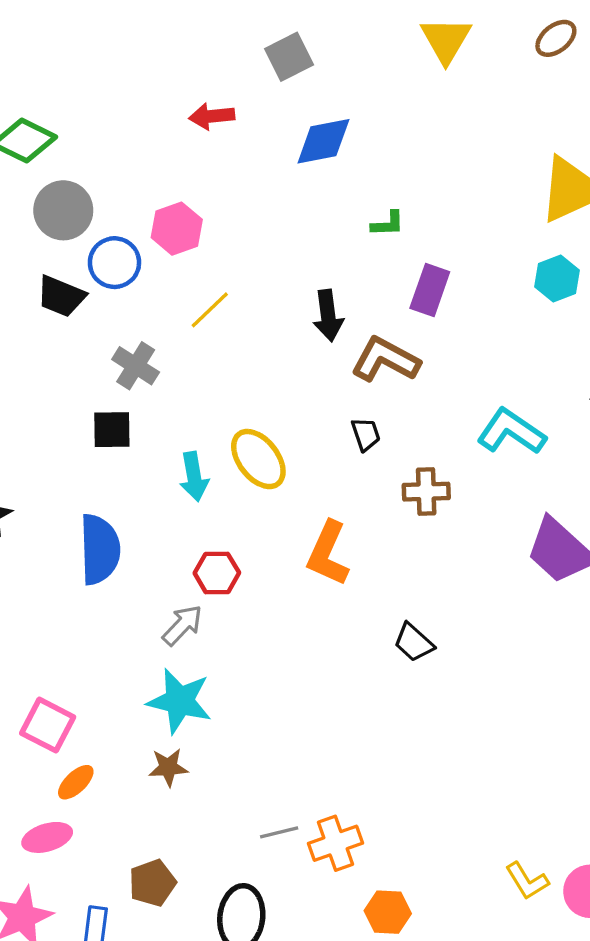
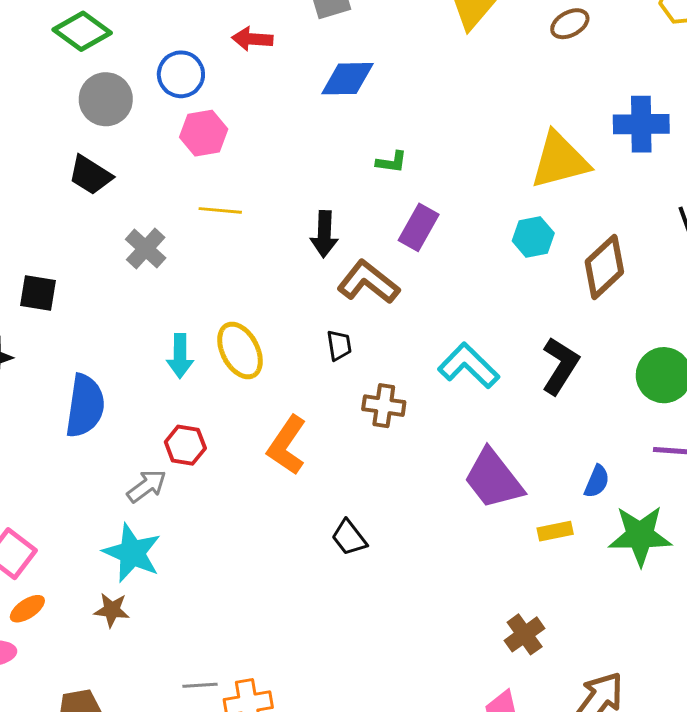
blue circle: (114, 263) -> (181, 74), moved
yellow line: (210, 310) -> (220, 210), turned 39
black square: (112, 430) -> (38, 293), moved

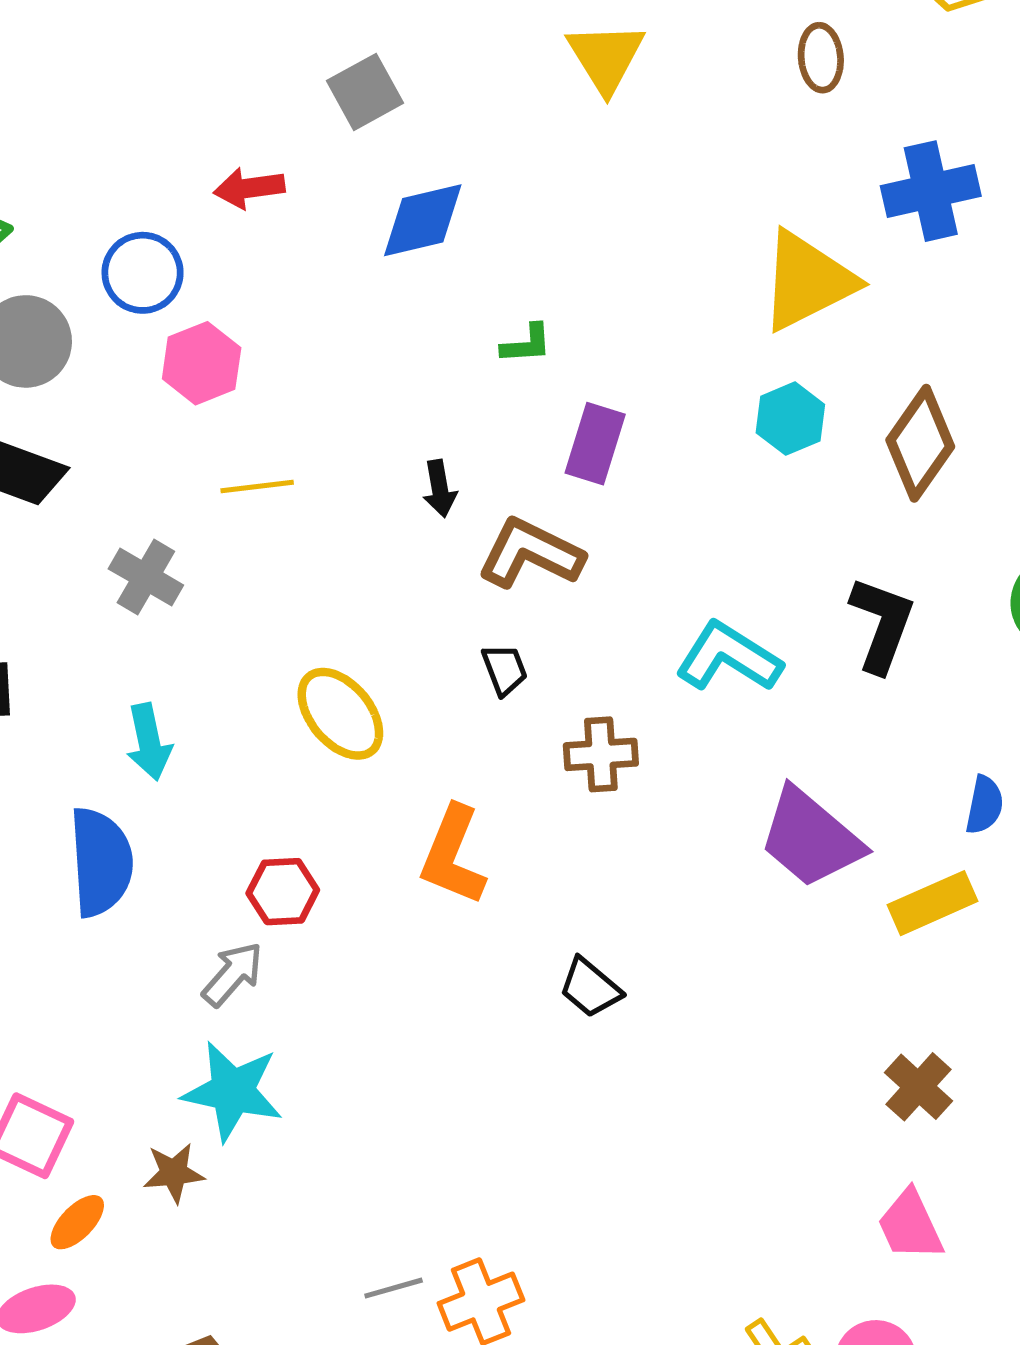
brown ellipse: (570, 24) -> (821, 58), moved, turned -54
black arrow: (324, 234) -> (440, 489), size x0.7
cyan arrow: (180, 356) -> (149, 742), moved
yellow rectangle: (555, 531) -> (933, 903), size x1.4
brown star: (112, 610) -> (174, 1173), moved

